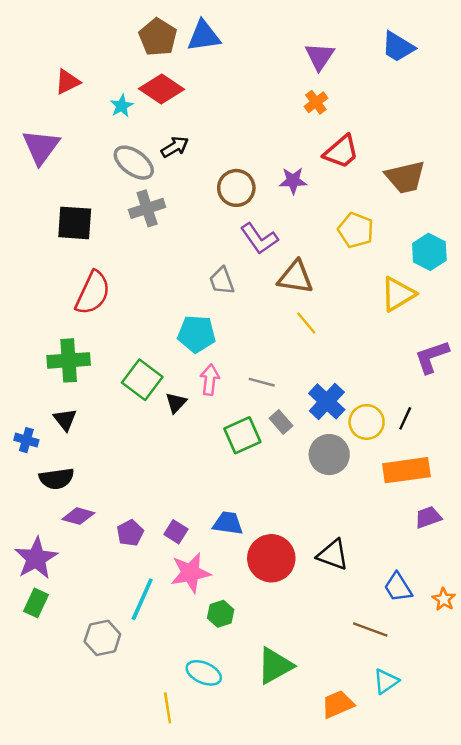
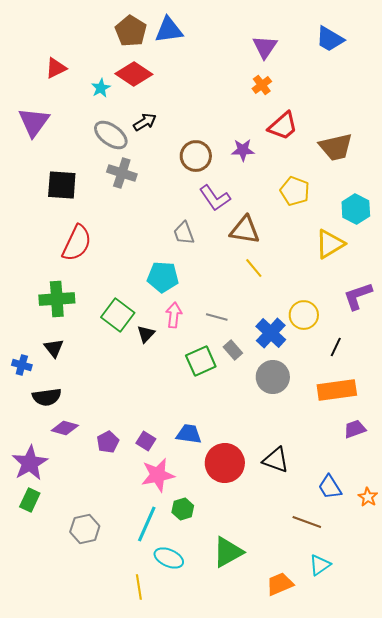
gray cross: (147, 208) -> (122, 173), turned 36
yellow circle: (367, 422) -> (304, 315), moved
cyan line: (142, 599) -> (147, 524), moved

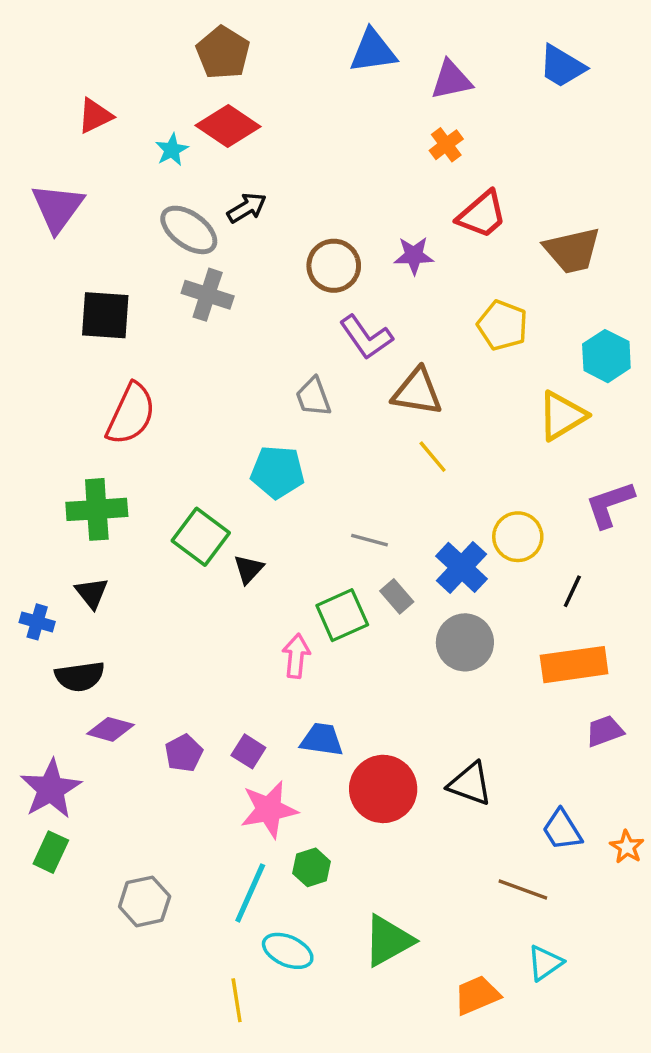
blue triangle: (169, 30) -> (373, 51), moved
purple triangle: (265, 47) -> (451, 80), turned 44
pink arrow: (174, 315) -> (296, 656), moved

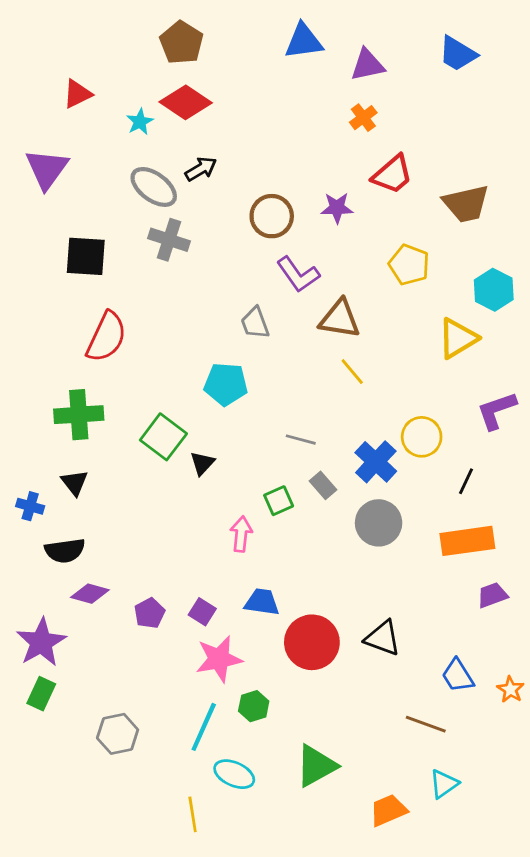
green square: (342, 615) -> (279, 501), size x0.7

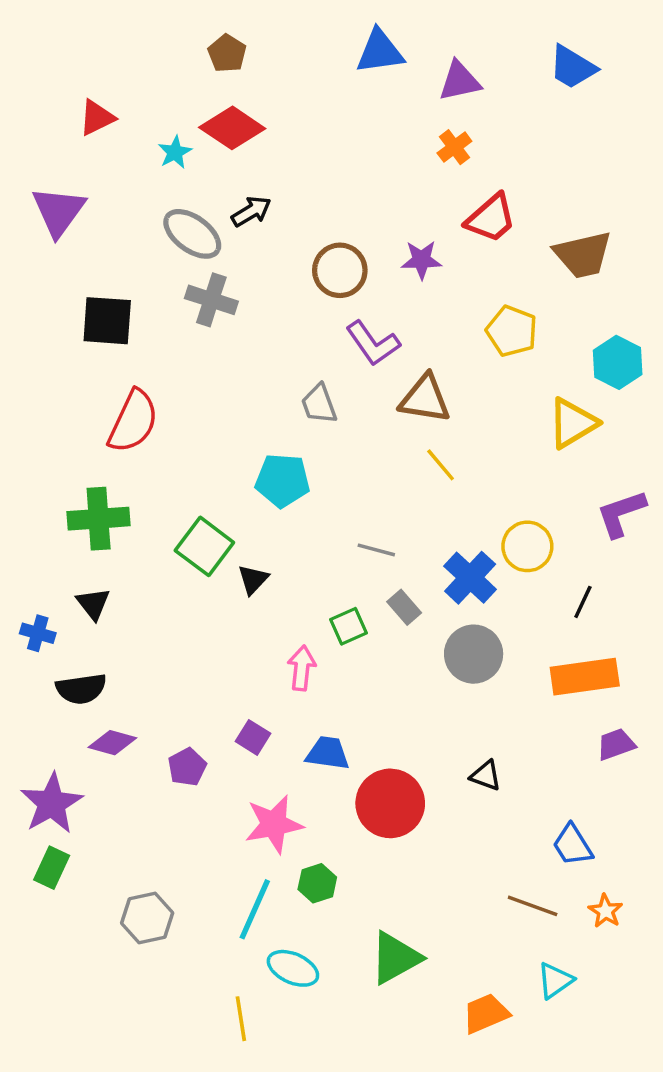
brown pentagon: (181, 43) -> (227, 53), size x0.7
purple square: (202, 612) -> (253, 737), moved
black triangle: (383, 638) -> (486, 776), moved, size x0.7
orange star: (510, 689) -> (606, 911), moved

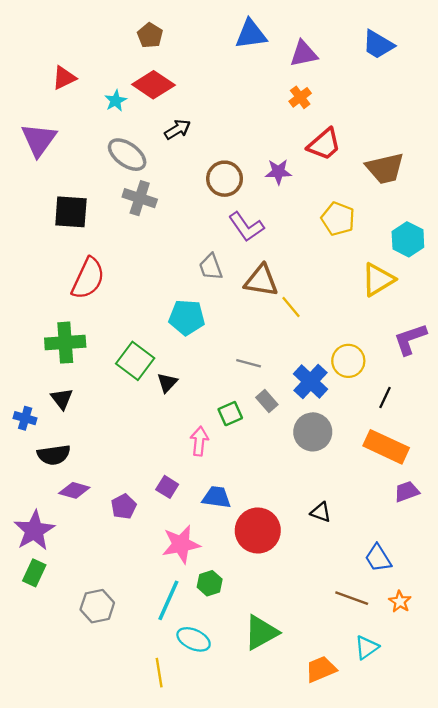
black arrow: (251, 211) -> (178, 129), moved
brown triangle: (425, 399) -> (261, 281), moved
orange rectangle: (585, 677) -> (386, 447), turned 33

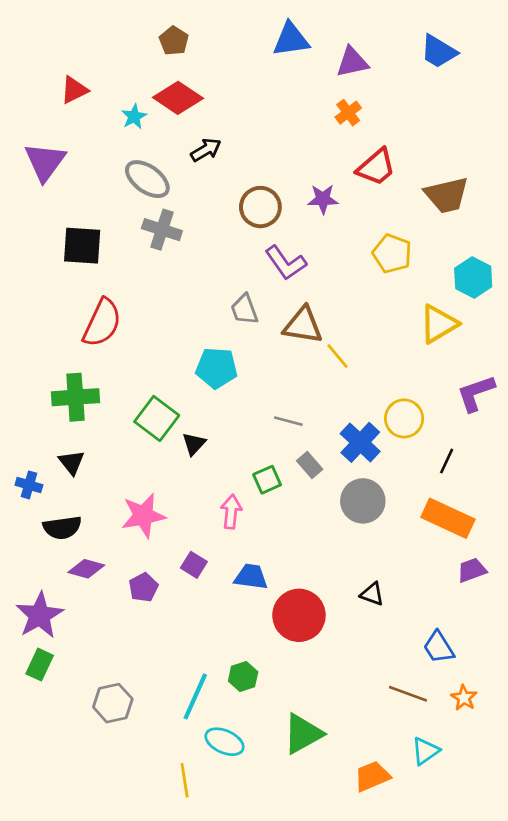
pink star: (181, 544) -> (143, 516), moved

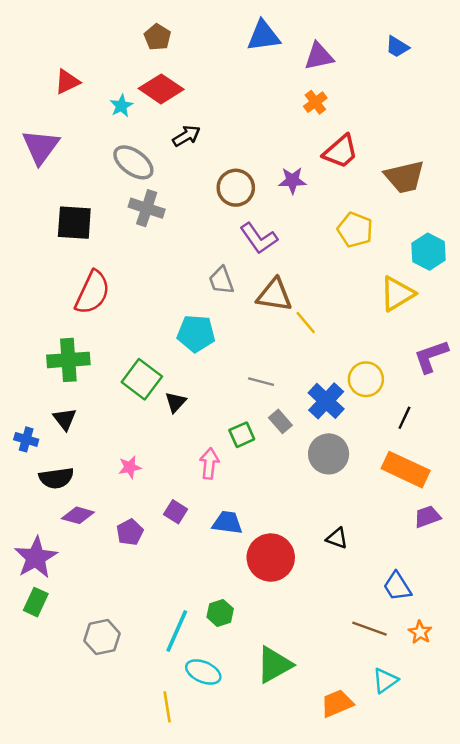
blue trapezoid: (439, 51) -> (397, 47), size x0.7
pink star: (143, 516) -> (130, 467), size x0.6

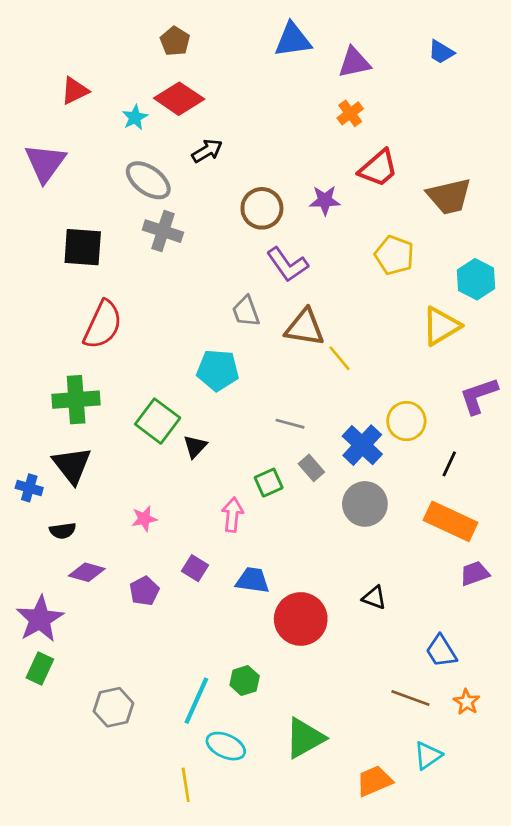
black triangle: (65, 419) -> (72, 465), size x1.5
black semicircle: (56, 478) -> (63, 531), size x0.7

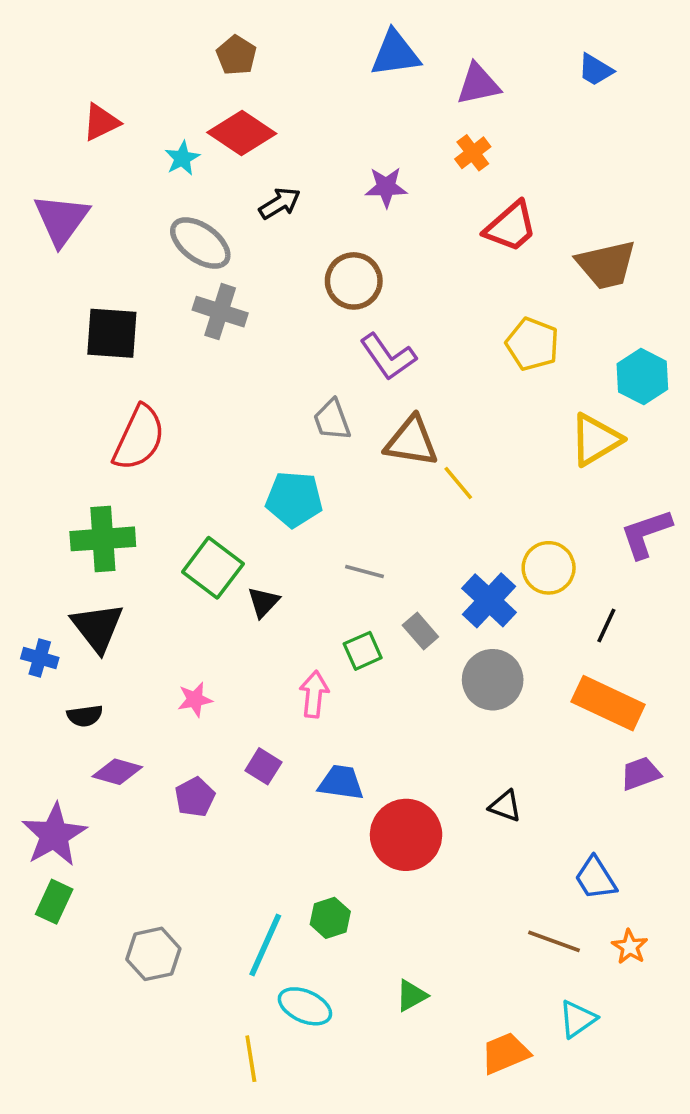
purple star: (325, 200) -> (386, 187), moved
gray line: (290, 424) -> (365, 571), moved
green triangle: (305, 738) -> (411, 995), size x0.6

